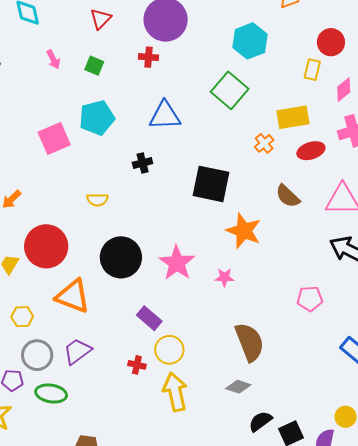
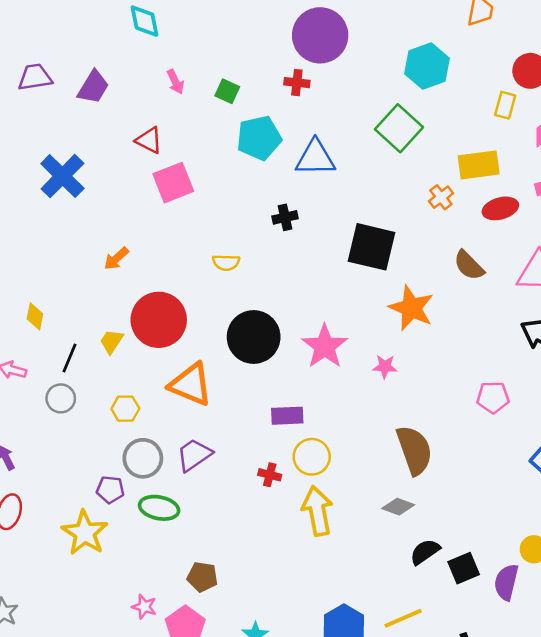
red triangle: (101, 19) -> (149, 140), moved, turned -50
cyan pentagon: (97, 118) -> (259, 138), moved
purple rectangle: (149, 318) -> (287, 416), turned -45

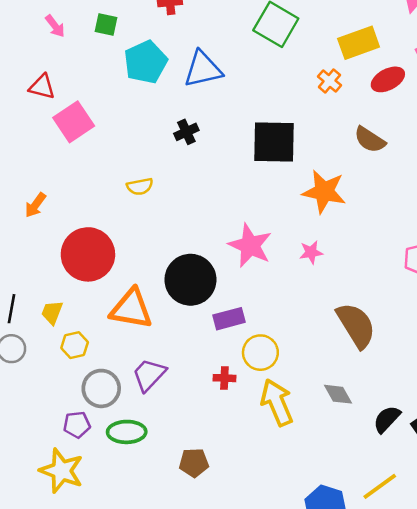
black circle: (254, 337) -> (190, 280), moved
yellow trapezoid: (111, 341) -> (52, 312), moved
gray diamond: (398, 507) -> (338, 394), moved, turned 52
brown pentagon: (202, 577) -> (194, 463), moved

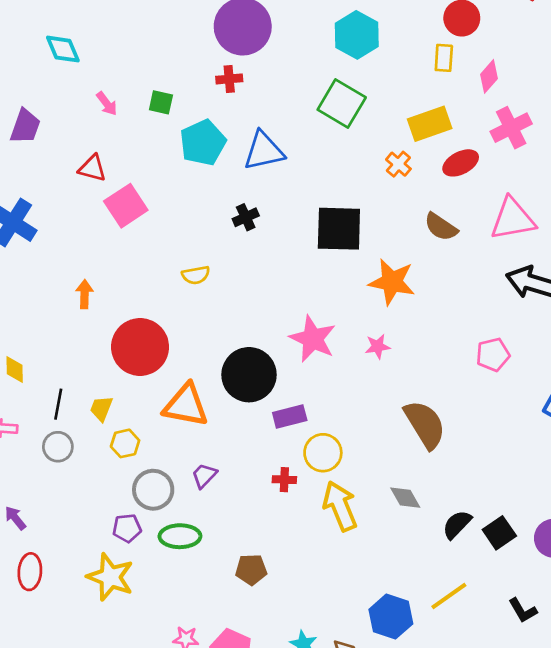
orange arrow: (35, 205) -> (84, 294), turned 145
purple trapezoid: (149, 375) -> (204, 476), size x0.7

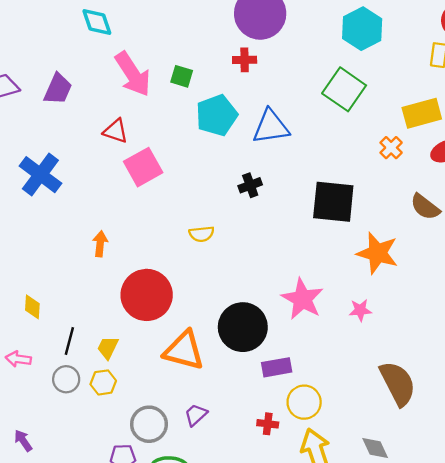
pink arrow: (107, 104) -> (133, 74), size x2.0
yellow hexagon: (125, 443) -> (103, 382), moved

